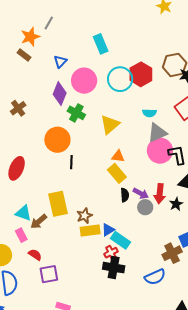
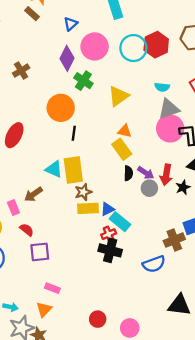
yellow rectangle: (58, 204) -> (73, 170), moved
cyan triangle: (23, 213) -> (54, 169), moved

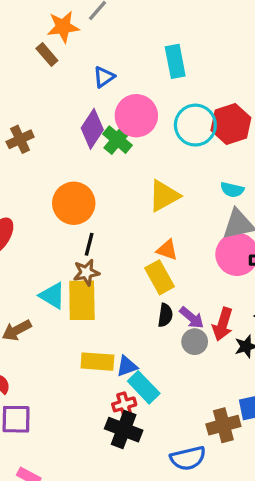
green cross: (83, 81) -> (117, 140), moved
brown star: (83, 192) -> (86, 272), moved

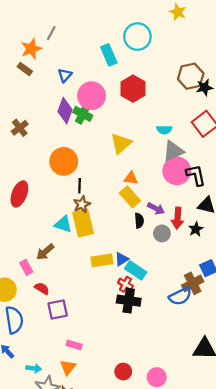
red hexagon: (231, 124) -> (133, 89), moved
cyan circle: (195, 125) -> (137, 37), moved
purple arrow: (192, 318) -> (156, 208), moved
red cross: (124, 404) -> (125, 284), turned -32
blue semicircle: (188, 458) -> (180, 296), moved

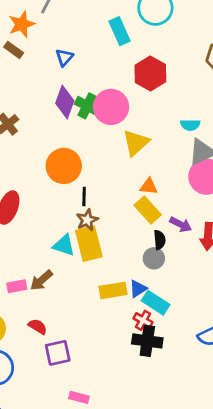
pink circle: (92, 96) -> (111, 107), moved
gray circle: (162, 233) -> (154, 258), moved
pink rectangle: (26, 267) -> (17, 286), moved, turned -72

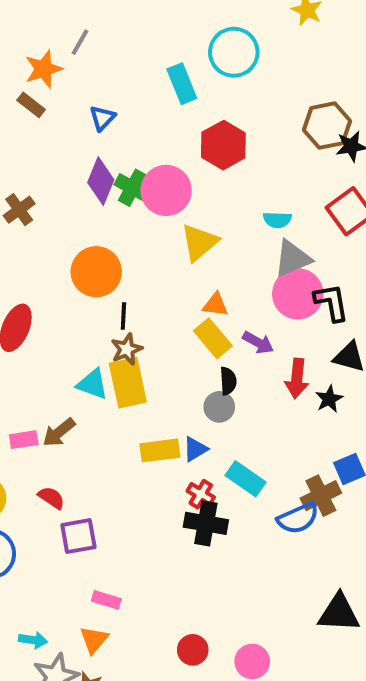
purple arrow: (181, 224) -> (258, 343), moved
cyan rectangle: (156, 303) -> (245, 479), moved

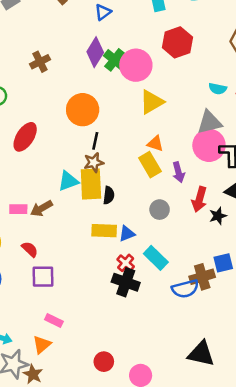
cyan semicircle: (277, 220) -> (218, 89), moved
purple arrow: (258, 343) -> (179, 172), turned 36
black semicircle: (228, 381) -> (109, 195), moved
cyan triangle: (92, 384) -> (68, 181), turned -50
gray circle: (219, 407) -> (160, 210), moved

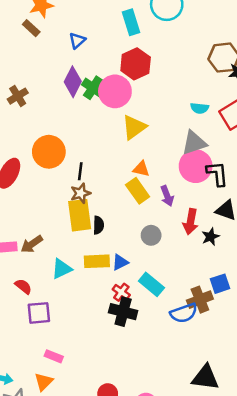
red hexagon: (177, 42) -> (136, 64), moved
orange circle: (83, 110) -> (49, 152), moved
cyan triangle: (68, 181) -> (62, 269), moved

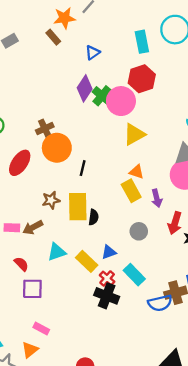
brown cross: (18, 96) -> (45, 129), moved
brown star: (81, 193) -> (51, 200), moved
yellow rectangle: (97, 261) -> (87, 261), moved, turned 40

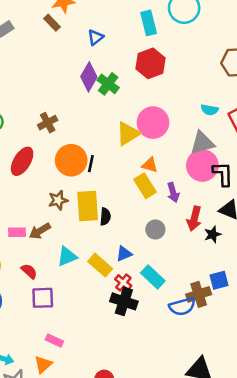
pink circle: (121, 101) -> (153, 123), moved
yellow triangle: (134, 134) -> (128, 134), moved
orange circle: (57, 148) -> (71, 160), moved

